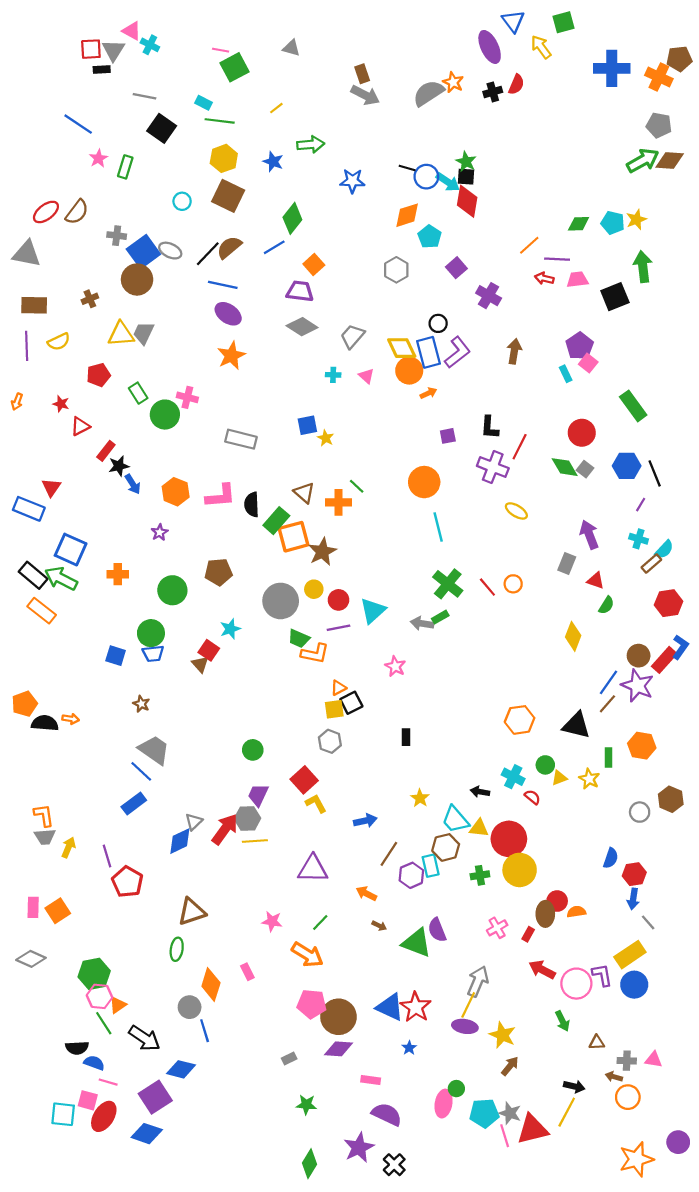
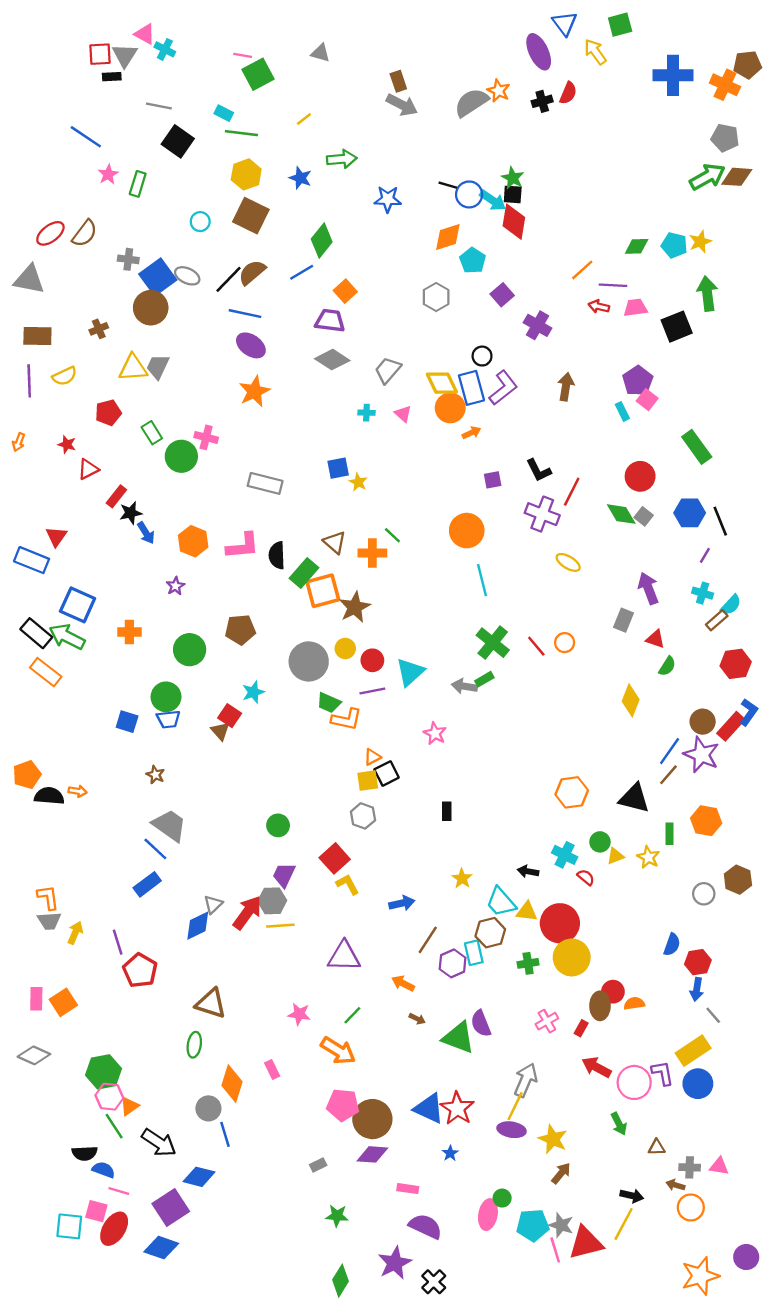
black L-shape: (490, 427) -> (539, 470), turned -30
brown triangle: (192, 912) -> (211, 1003), turned 36

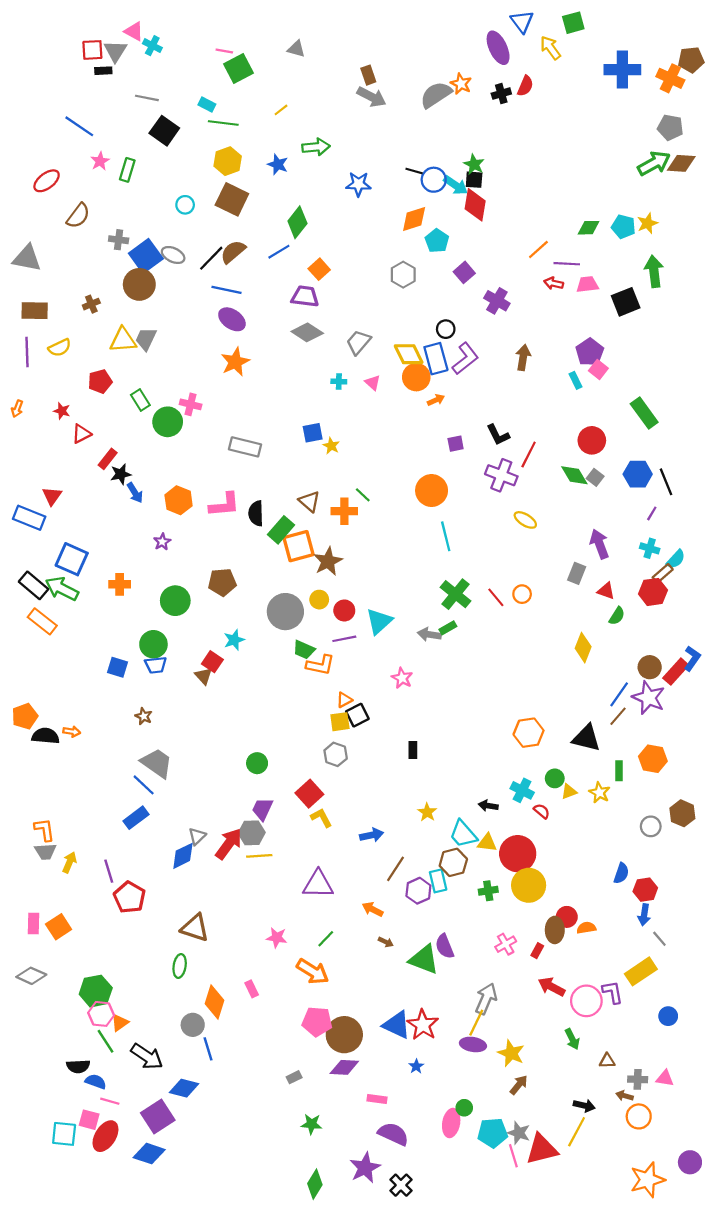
red ellipse: (50, 233) -> (47, 181), moved
red hexagon: (736, 664) -> (653, 592), moved
blue circle: (698, 1084) -> (668, 1016), moved, size x0.7

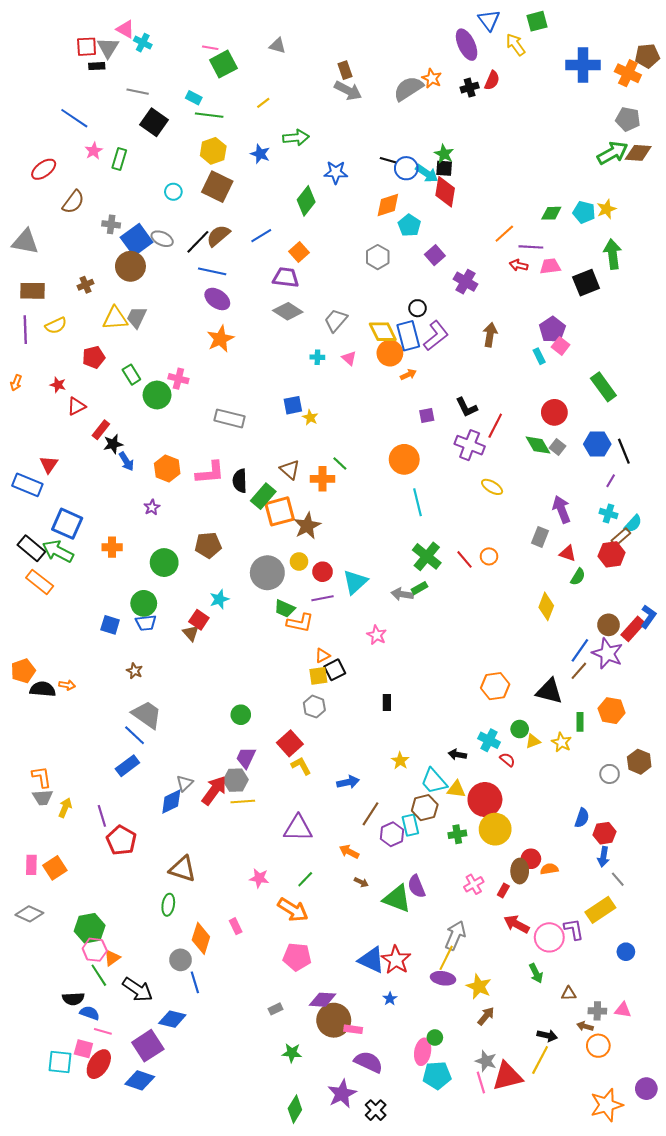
green diamond: (297, 222) -> (306, 201), moved
brown circle: (344, 1035) -> (334, 1020), moved
cyan pentagon: (493, 1133) -> (437, 1075), moved

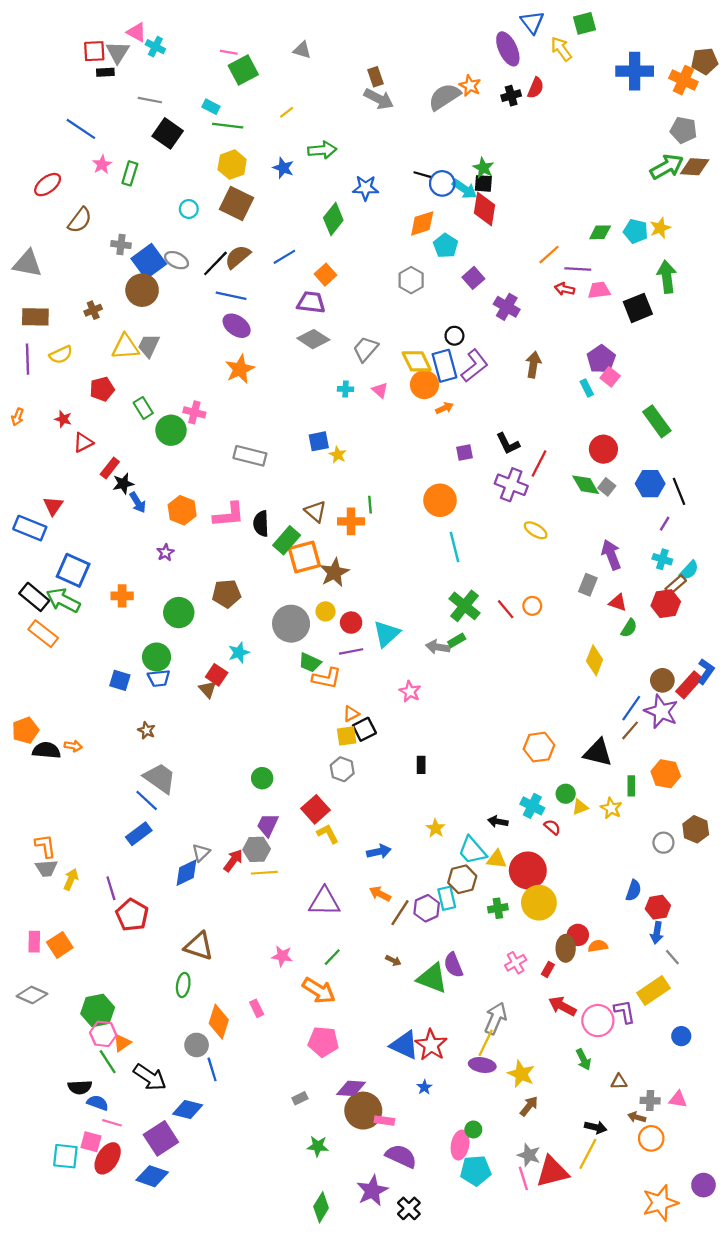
green line: (340, 463) -> (370, 505), turned 42
red arrow: (214, 790) -> (233, 860), size x0.7
brown line: (371, 814) -> (400, 913), moved
orange arrow: (349, 852) -> (380, 894), moved

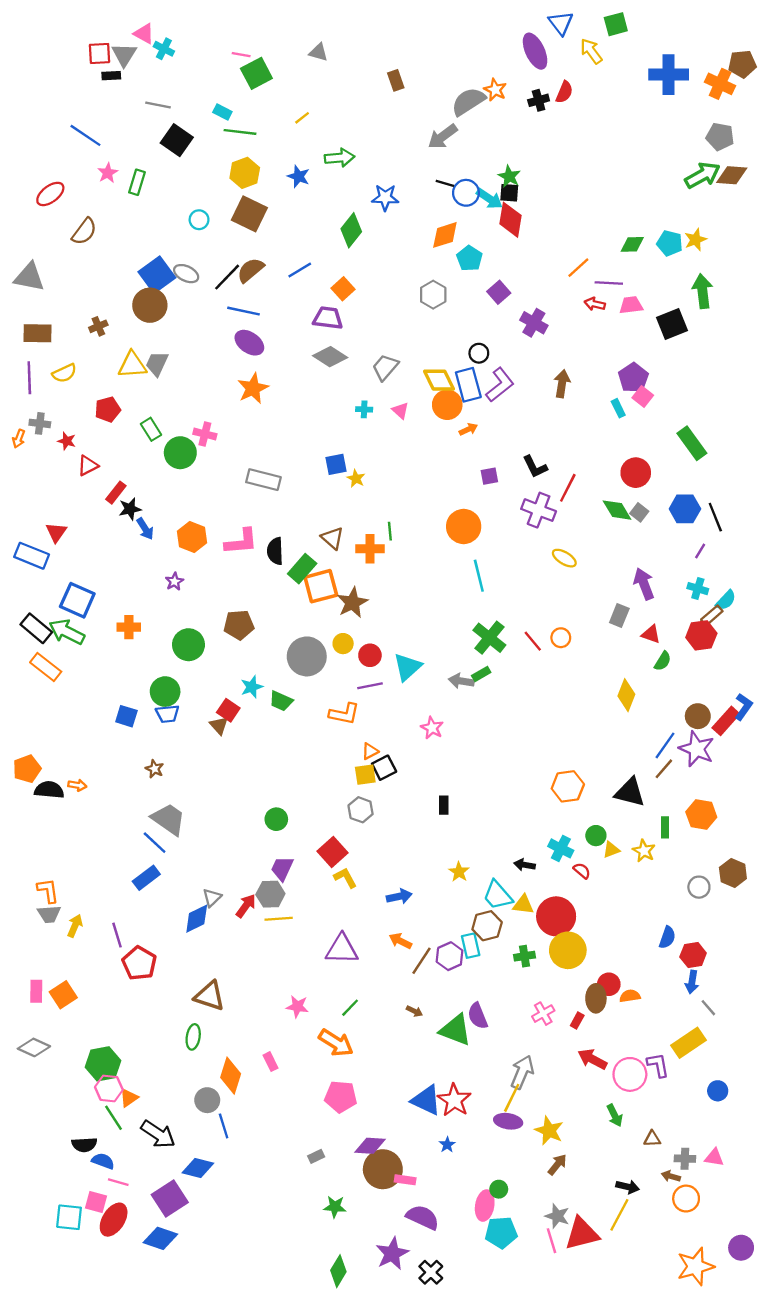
gray arrow: (379, 99) -> (443, 137), moved, turned 116
gray cross: (121, 245) -> (40, 423), moved
green trapezoid: (310, 663) -> (281, 701), moved

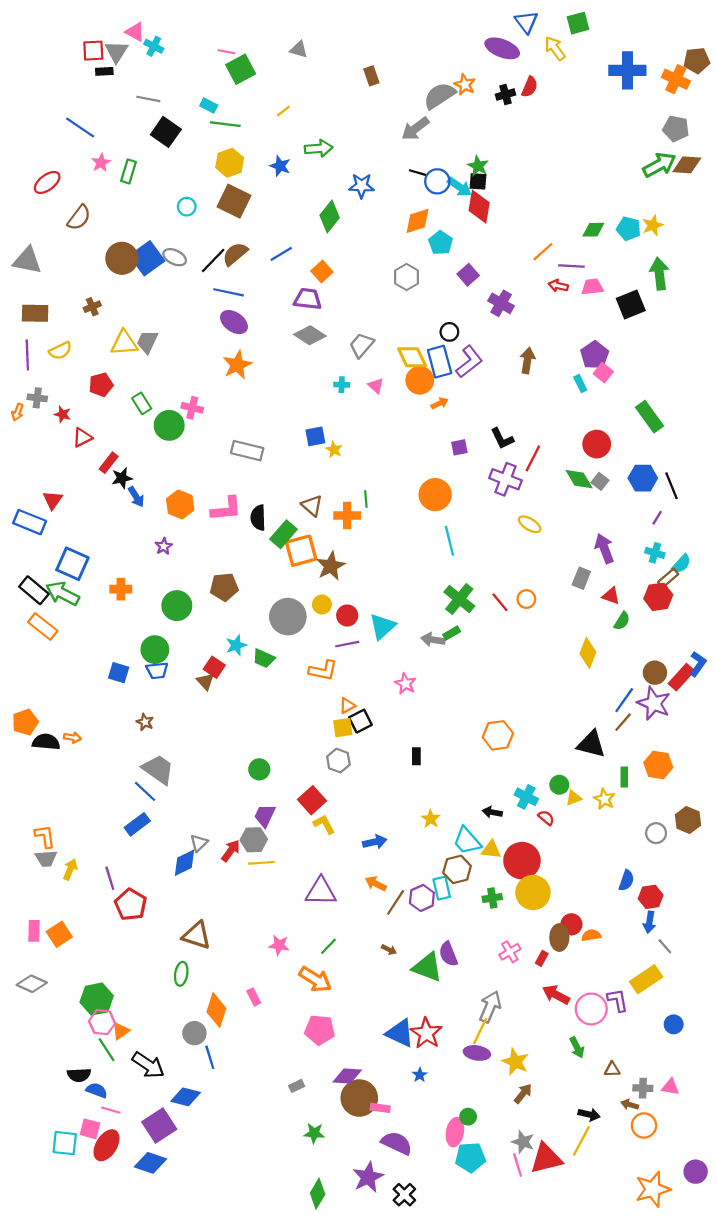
purple ellipse: (535, 51) -> (502, 48), turned -44
brown circle: (150, 305) -> (122, 258), moved
orange hexagon: (568, 786) -> (498, 735), moved

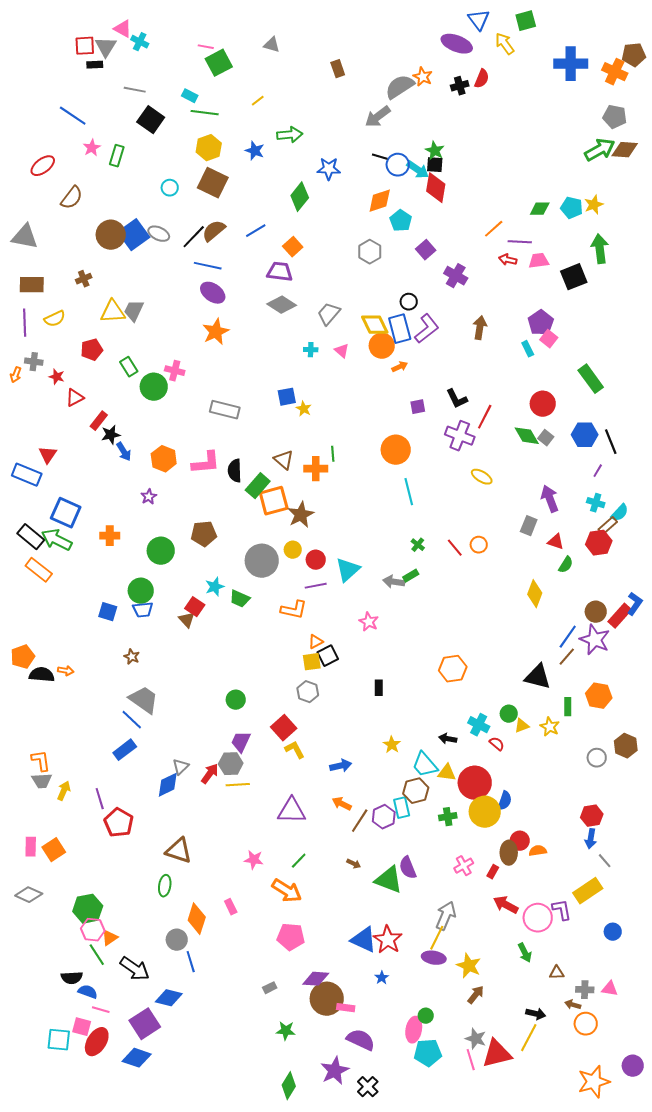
green cross: (459, 599) -> (418, 545), size x0.5
blue semicircle: (626, 880) -> (505, 801), moved

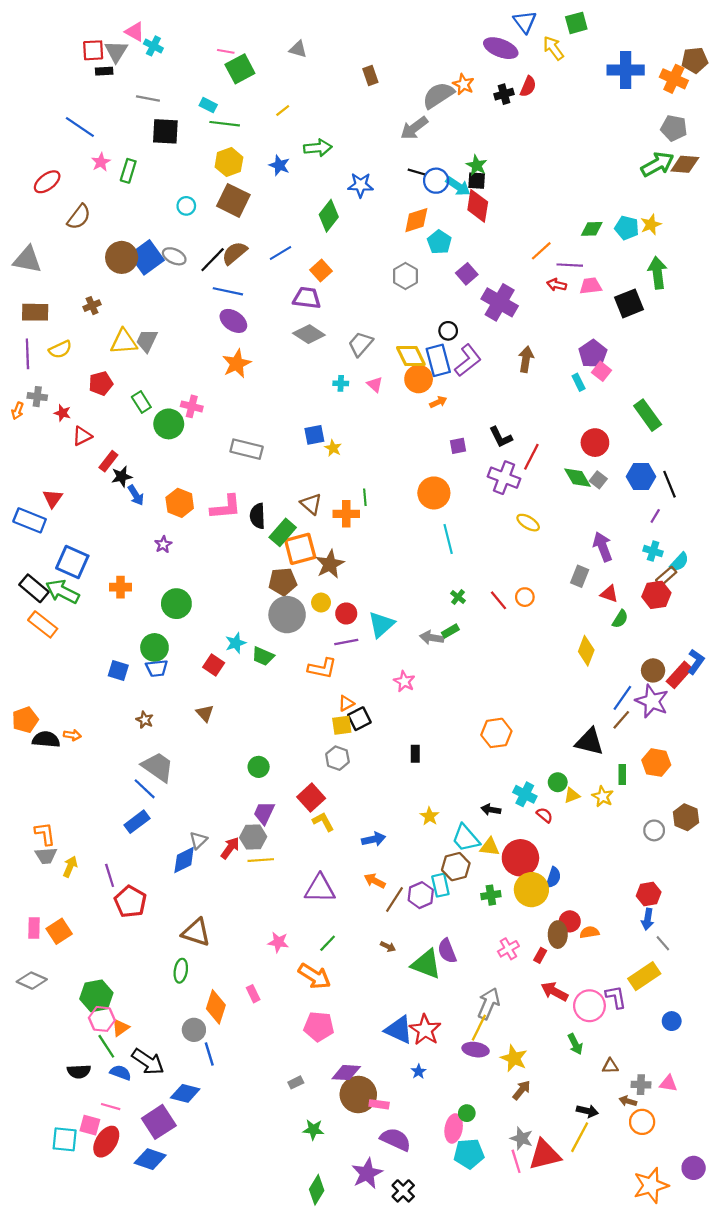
black square: (151, 120) -> (165, 131), turned -32
purple cross: (456, 276) -> (500, 302), size x1.4
brown pentagon: (204, 534) -> (283, 582), moved
brown triangle: (187, 620) -> (205, 713), moved
blue semicircle: (88, 992) -> (121, 1073), moved

